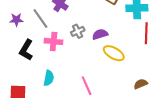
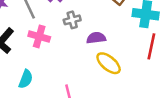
gray cross: (78, 31) -> (72, 20), moved

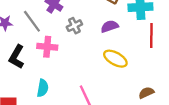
purple semicircle: (96, 38) -> (110, 26), moved

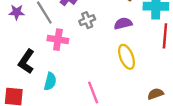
black L-shape: (17, 57) -> (26, 61), moved
yellow ellipse: (115, 59) -> (127, 57), turned 35

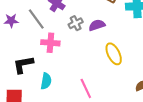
purple semicircle: (123, 23) -> (97, 25), moved
black L-shape: (26, 61) -> (23, 65), turned 50

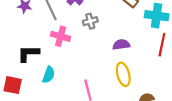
purple semicircle: (97, 25) -> (121, 45), moved
yellow ellipse: (114, 54) -> (123, 74), moved

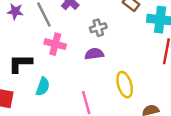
gray cross: (90, 21) -> (98, 28), moved
purple semicircle: (121, 45) -> (94, 54), moved

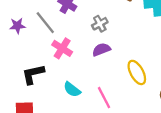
pink cross: (55, 44) -> (62, 48), turned 30
cyan semicircle: (43, 87) -> (72, 89), moved, turned 120

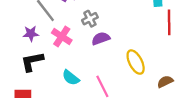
gray cross: (100, 24) -> (90, 19), moved
purple star: (17, 26) -> (31, 34), moved

